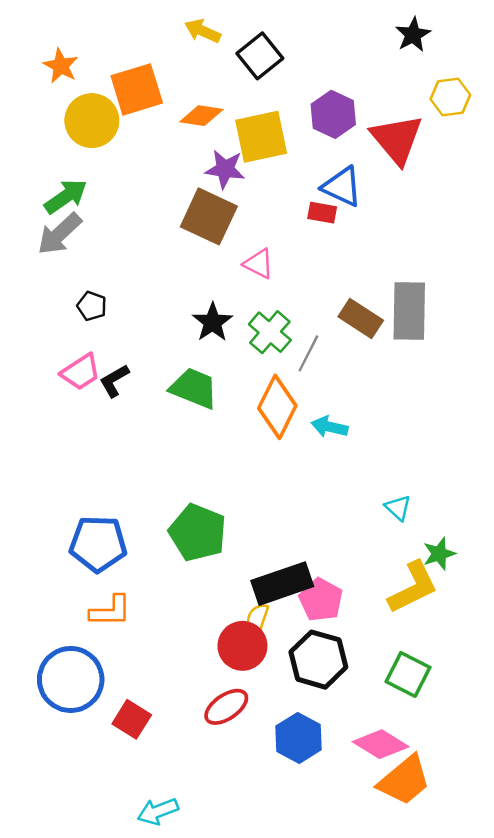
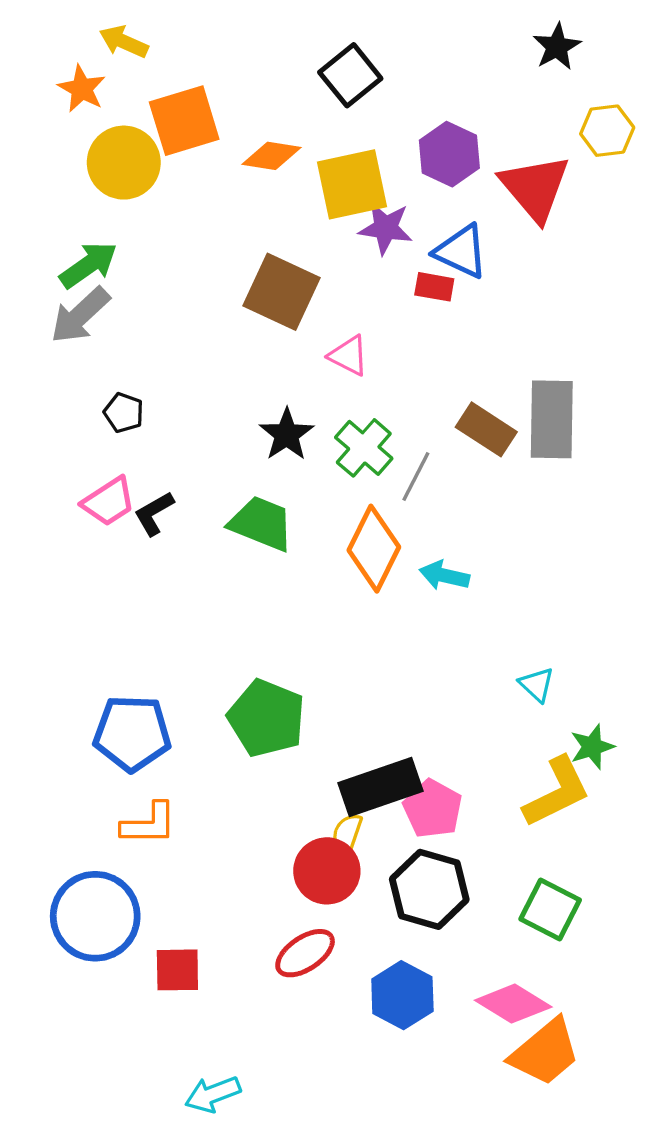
yellow arrow: (203, 31) -> (124, 42), moved
purple star: (225, 169) -> (386, 228), moved
red square: (132, 719) -> (177, 970), turned -33

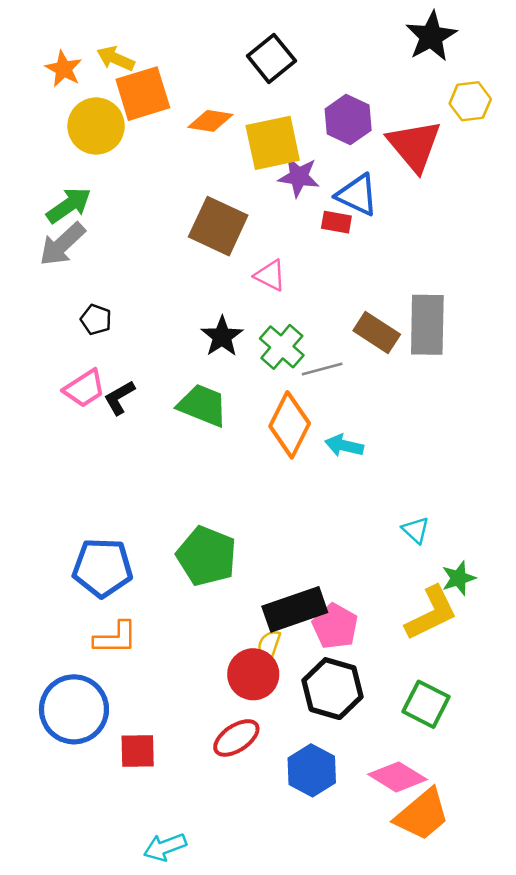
yellow arrow: (124, 42) -> (116, 58), moved
black star: (557, 47) -> (431, 36), size x1.4
gray line: (416, 476) -> (322, 369), turned 48

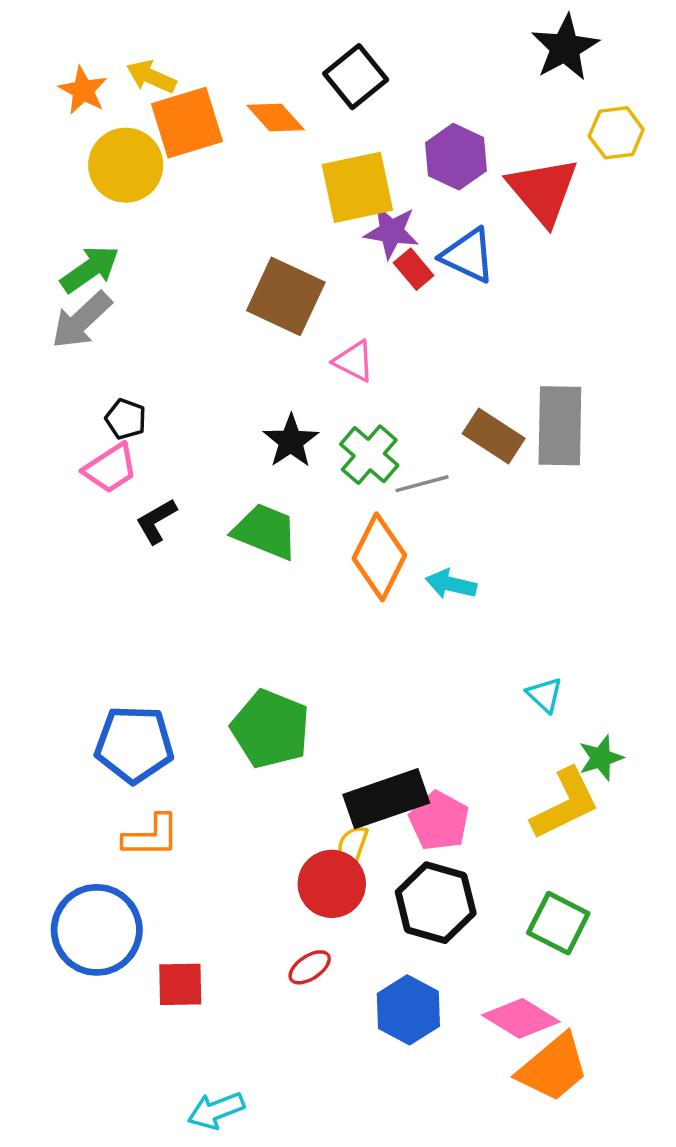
orange diamond: (210, 121) -> (276, 117), moved, turned 39
red rectangle: (336, 222) -> (414, 269), moved, turned 40
pink trapezoid: (84, 388) -> (110, 468), moved
red ellipse: (236, 738) -> (310, 967), size x0.7

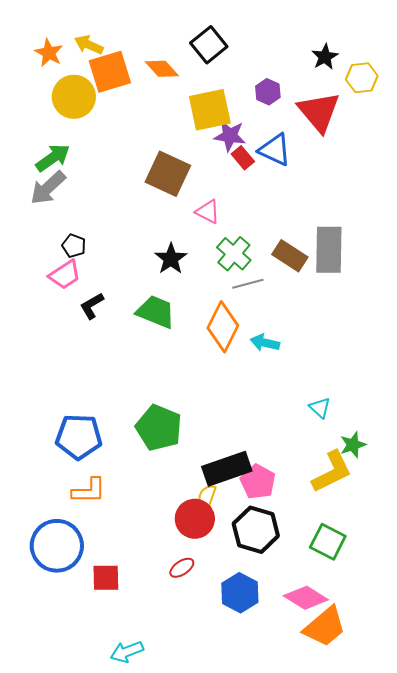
black star: (565, 48) -> (325, 57), moved, size x0.7
purple hexagon: (456, 157) -> (268, 92), size x0.7
green cross: (369, 455) -> (234, 254), moved

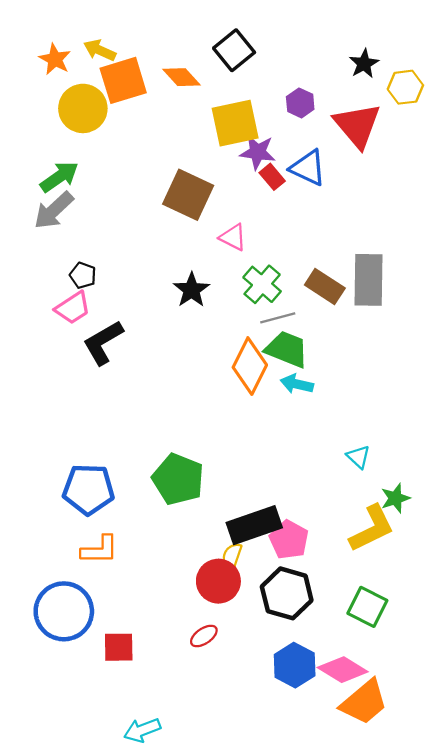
black L-shape: (92, 306) -> (103, 343), size x1.5
green trapezoid: (156, 312) -> (287, 349), moved
blue hexagon: (240, 593) -> (295, 665), moved

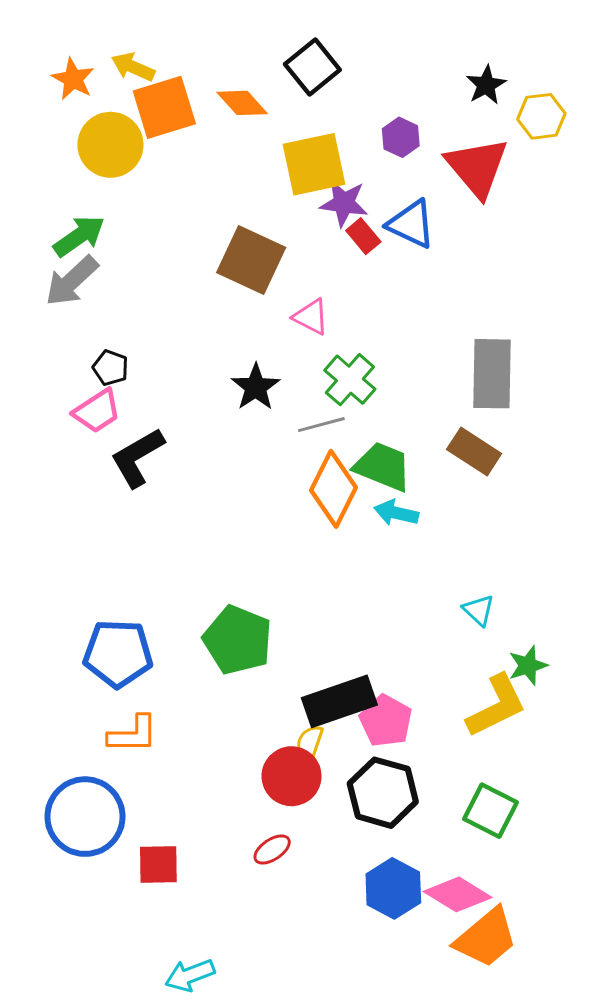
brown rectangle: (325, 287) -> (474, 452), moved
gray line: (278, 318) -> (321, 425), moved

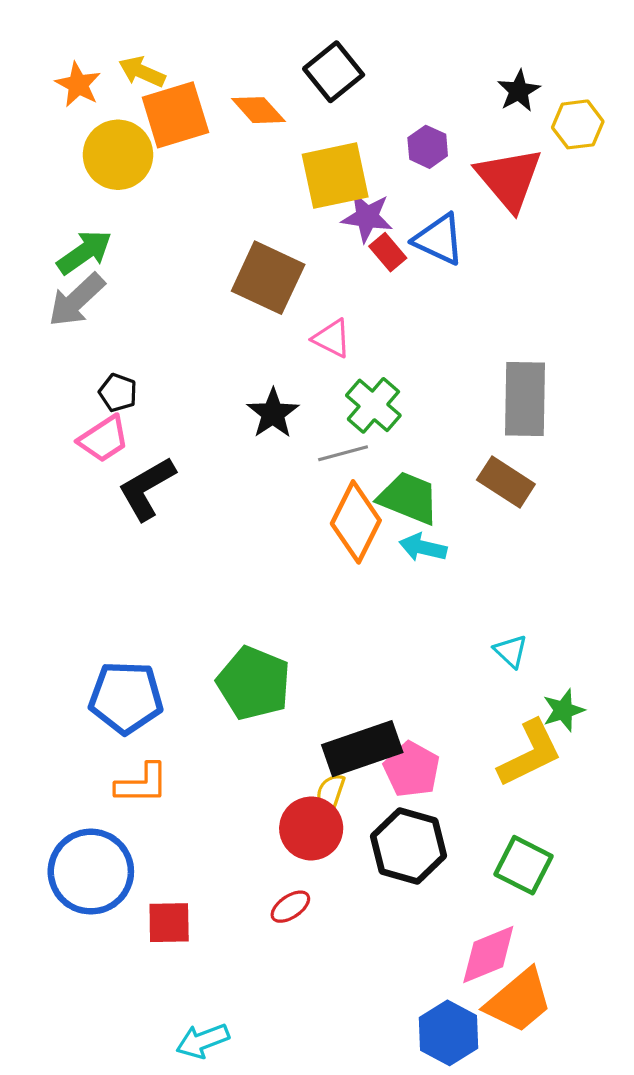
blue hexagon: (393, 888) -> (448, 1033), moved
pink diamond: (458, 894) -> (488, 955), turned -54

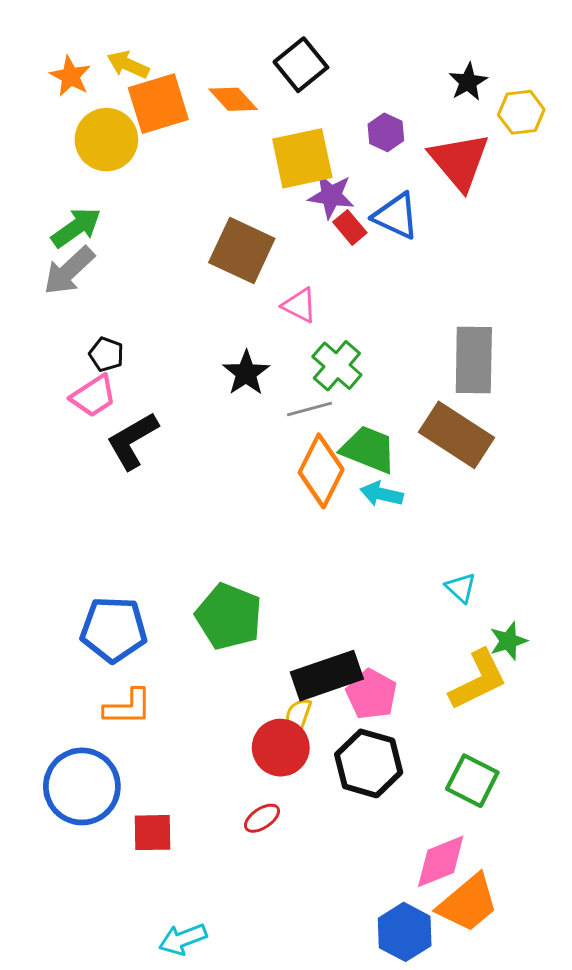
brown rectangle: (506, 482) -> (456, 435), size x1.4

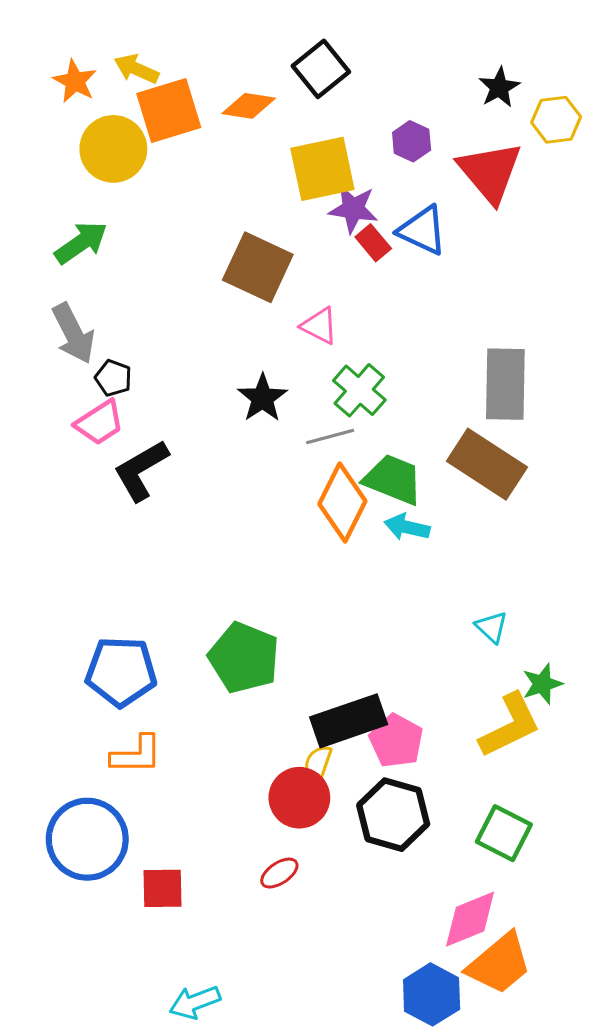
orange diamond: (233, 99) -> (249, 106), turned -39
gray arrow: (69, 271) -> (73, 333), moved, turned -74

